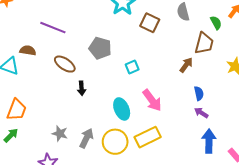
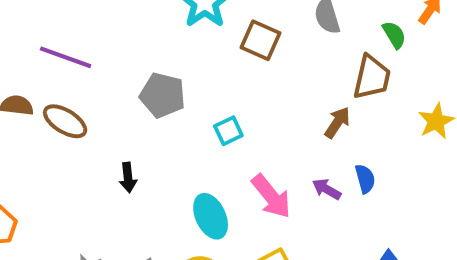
brown ellipse: (65, 64) -> (65, 121), moved
purple arrow: (201, 113) -> (327, 189), moved

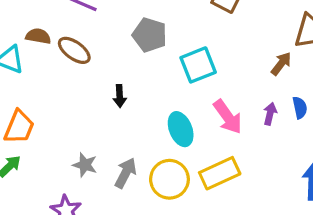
cyan square: (228, 131) -> (198, 65), size x1.6
purple arrow: (327, 189) -> (270, 114), turned 70

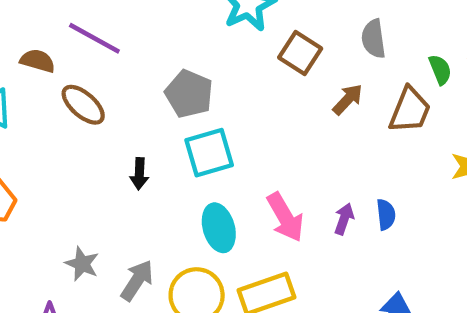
brown semicircle: (38, 36) -> (38, 61), moved
brown arrow: (281, 64) -> (348, 99), moved
cyan square: (198, 65) -> (209, 153), moved

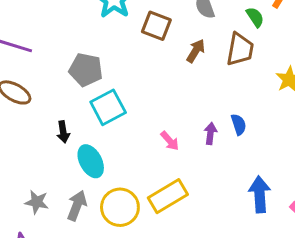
pink arrow: (285, 217) -> (170, 141), size x0.6
cyan ellipse: (219, 228) -> (91, 161), moved

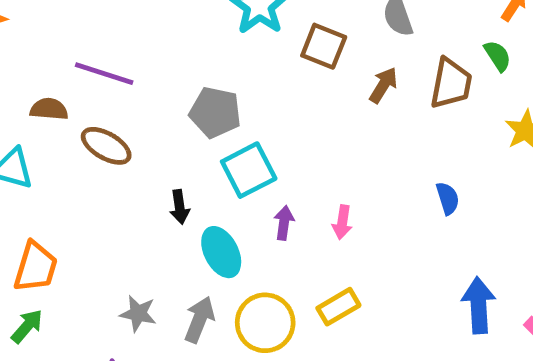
green semicircle: (255, 17) -> (498, 56), moved
purple arrow: (210, 134) -> (284, 223), moved
pink arrow: (170, 141) -> (342, 222), turned 50
yellow rectangle: (168, 196) -> (338, 307), size x0.7

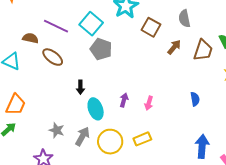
cyan square: (249, 170) -> (91, 24), moved, turned -30

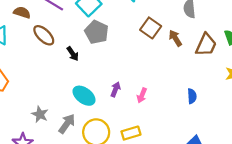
brown square: (151, 27) -> (151, 28), moved
brown arrow: (174, 47) -> (175, 38), turned -77
black arrow: (80, 87) -> (73, 54), moved, turned -40
cyan ellipse: (96, 109) -> (84, 96), turned -40

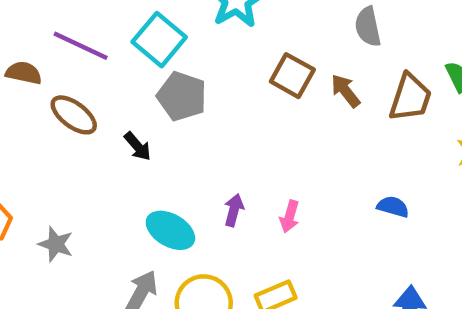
blue semicircle: (192, 96) -> (393, 207), turned -64
gray star: (40, 114) -> (56, 244), moved

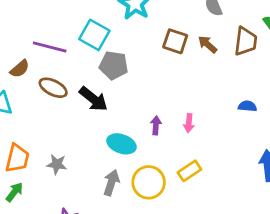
brown semicircle: (24, 73) -> (20, 69), turned 138
black arrow: (138, 146) -> (93, 99), size x1.6

